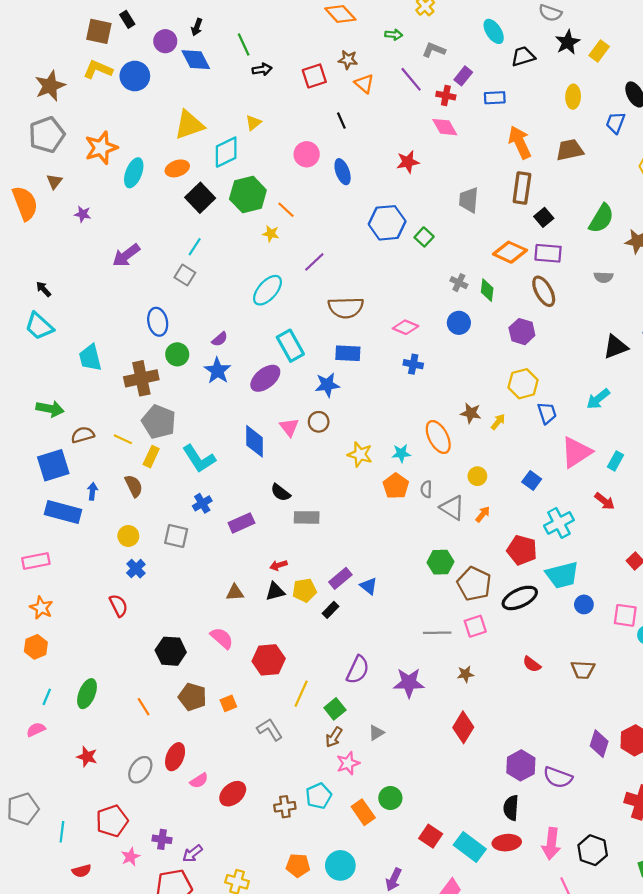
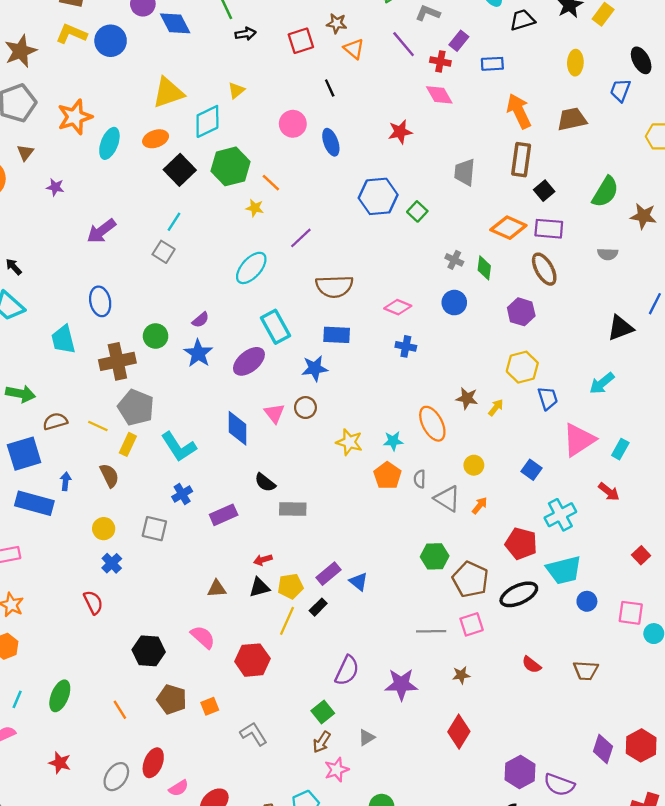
blue ellipse: (158, 322) -> (100, 301), moved
yellow line: (301, 694) -> (287, 621), moved

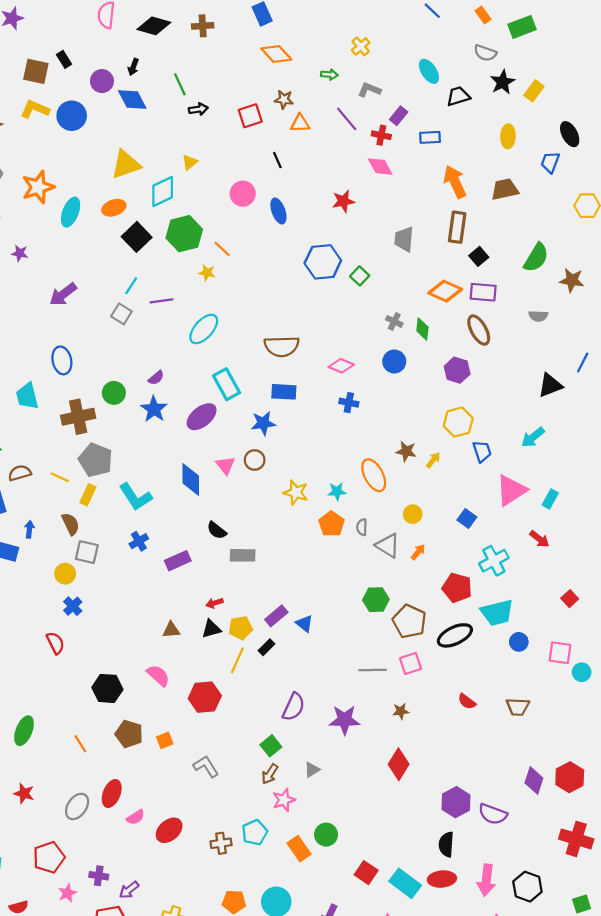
orange triangle: (354, 49) -> (300, 123), turned -42
purple line: (301, 238) -> (162, 301), moved, turned 35
gray square: (154, 529) -> (87, 552), moved

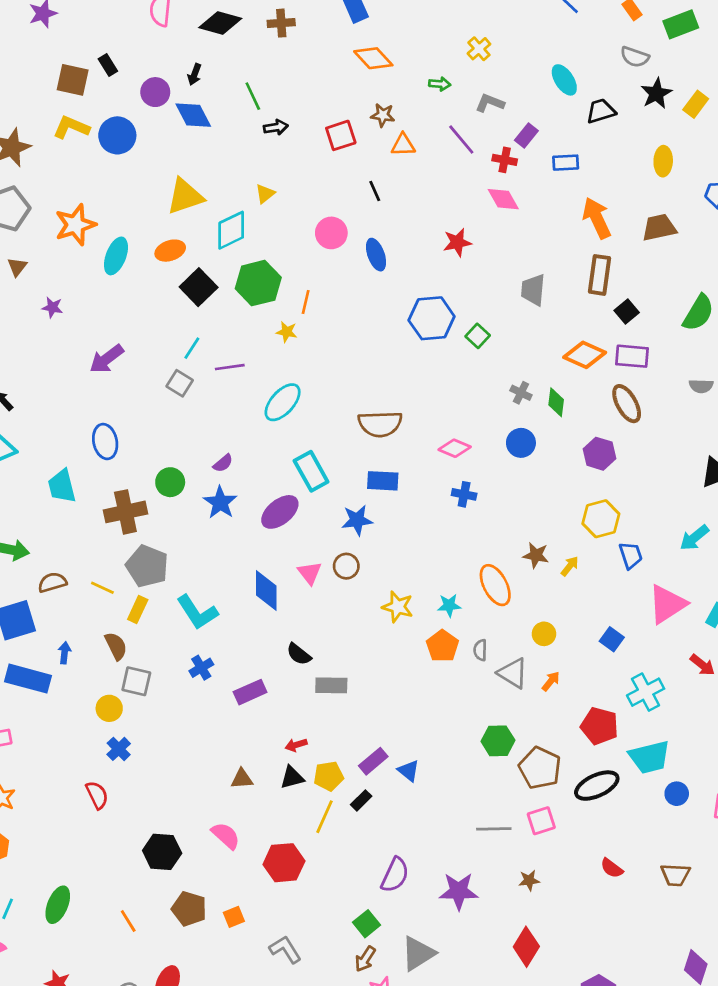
orange line: (222, 249) -> (306, 302), turned 60
gray triangle: (312, 770) -> (418, 953), size x1.8

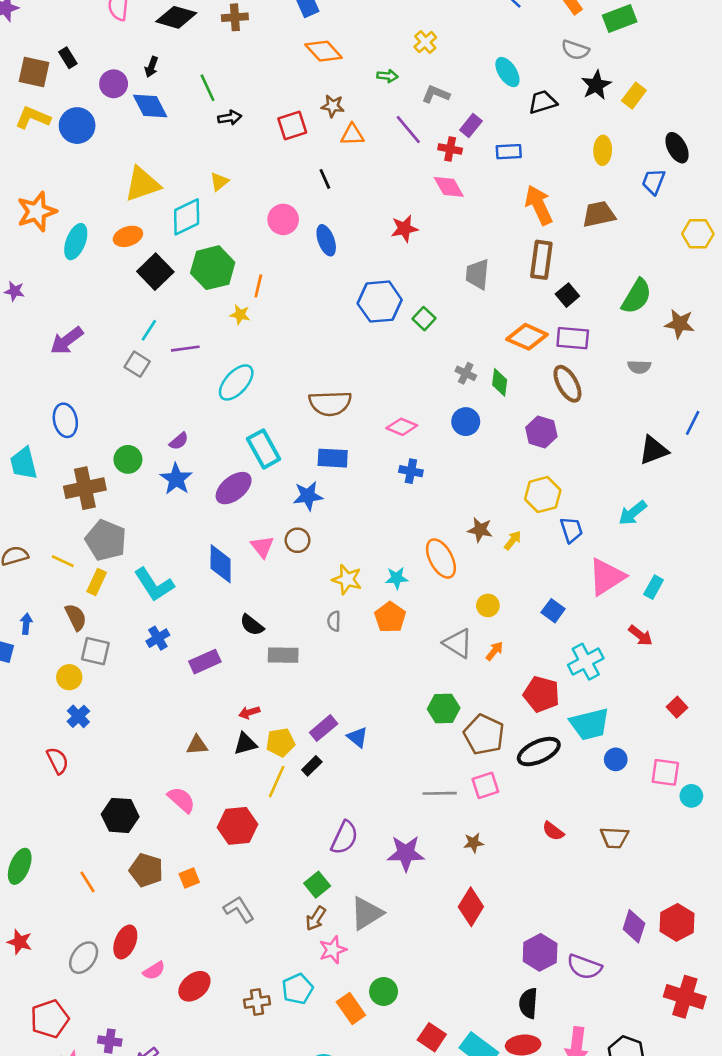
gray semicircle: (480, 650) -> (334, 621), moved

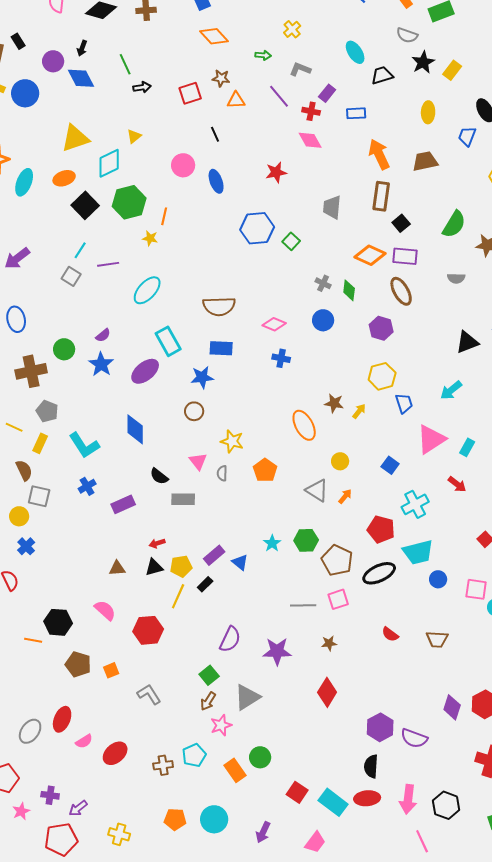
gray pentagon: (106, 540) -> (47, 411), size x0.7
pink triangle: (262, 547) -> (198, 461), moved
cyan star: (397, 578) -> (272, 543), moved, turned -30
orange line: (88, 882) -> (33, 640), moved, turned -48

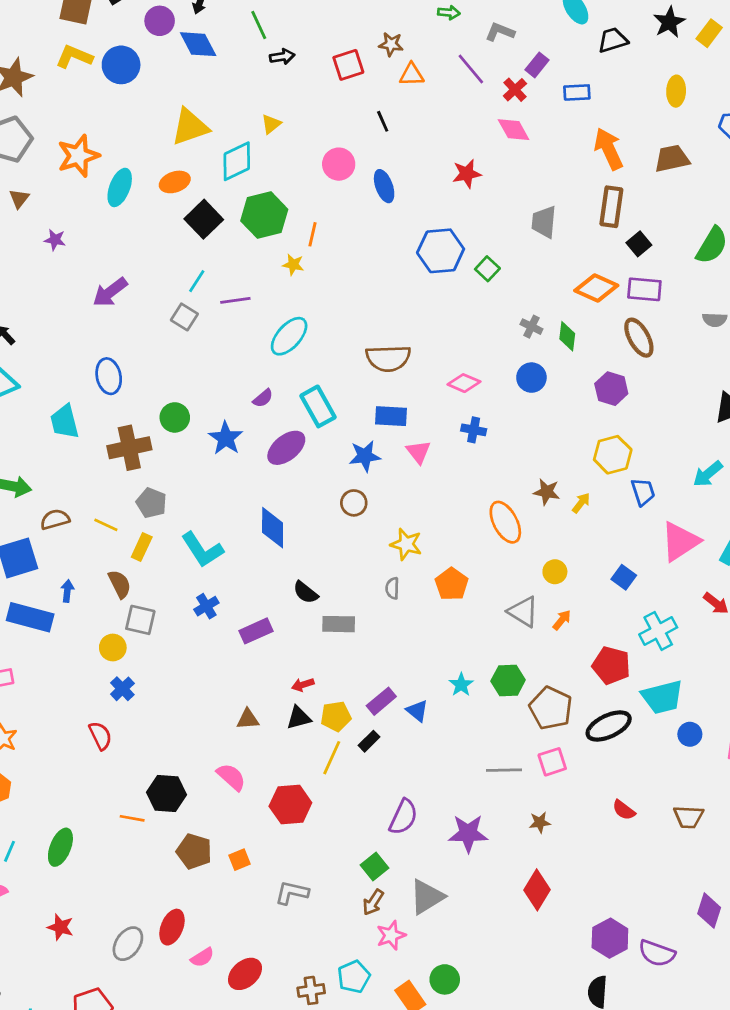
red cross: (311, 111) -> (515, 90), turned 36
purple semicircle: (103, 335) -> (263, 398), moved
pink triangle: (198, 461) -> (419, 452), moved
gray L-shape: (149, 694) -> (292, 893), turned -45

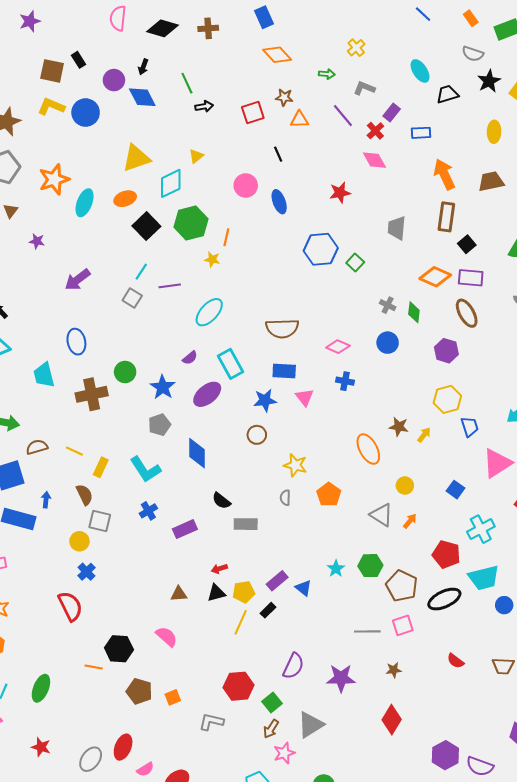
gray pentagon: (151, 503) -> (160, 425), moved, turned 30
red semicircle: (100, 736) -> (70, 606), size x1.4
red hexagon: (290, 805) -> (239, 686), moved

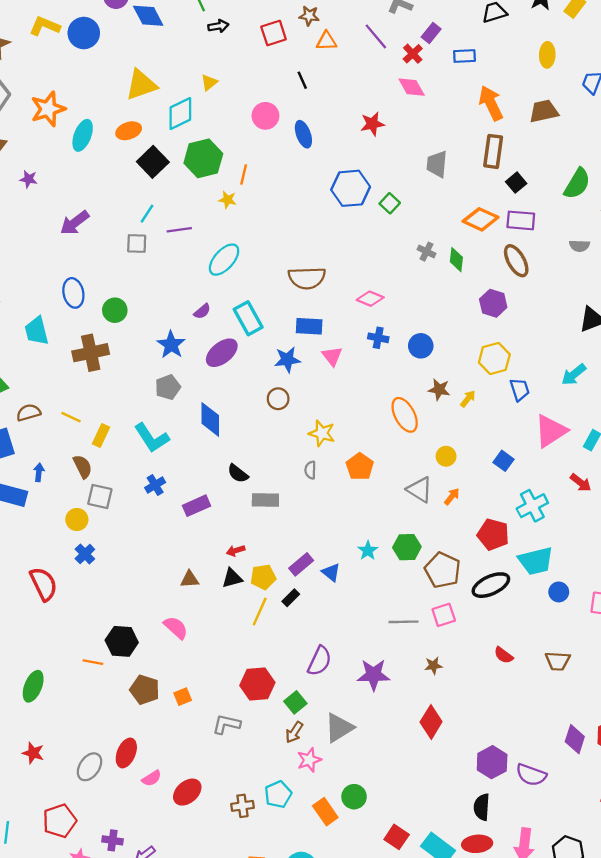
gray square: (132, 298) -> (137, 243), turned -30
blue circle: (388, 343) -> (421, 346), moved
green circle: (125, 372) -> (115, 310), moved
red semicircle: (70, 606) -> (43, 584), moved

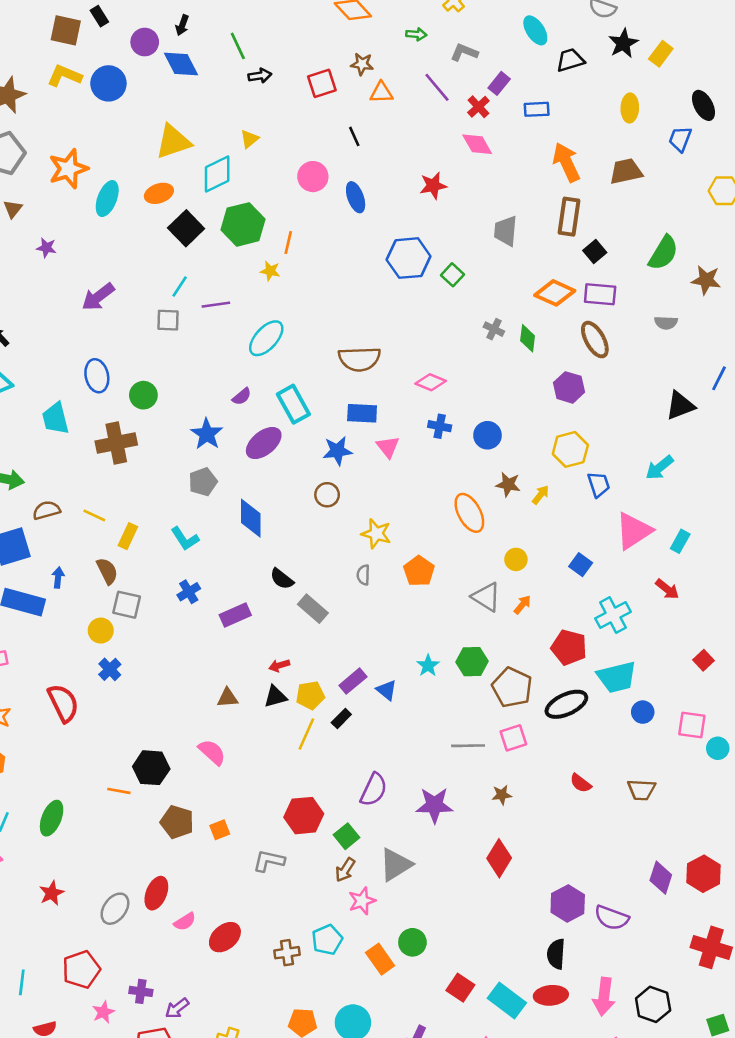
cyan L-shape: (152, 438) -> (185, 539), size x0.7
gray rectangle: (265, 500) -> (313, 609), turned 40
red star: (33, 753) -> (52, 893), turned 30

